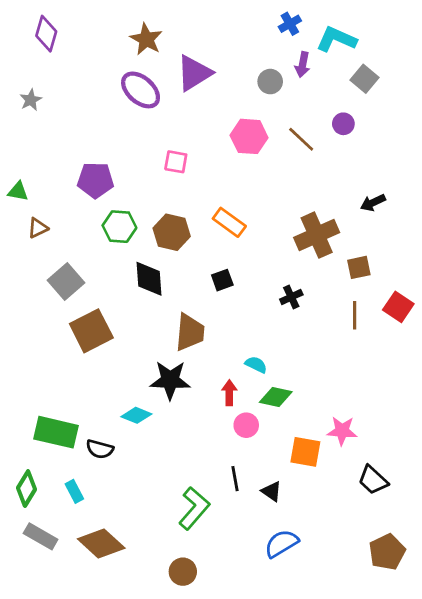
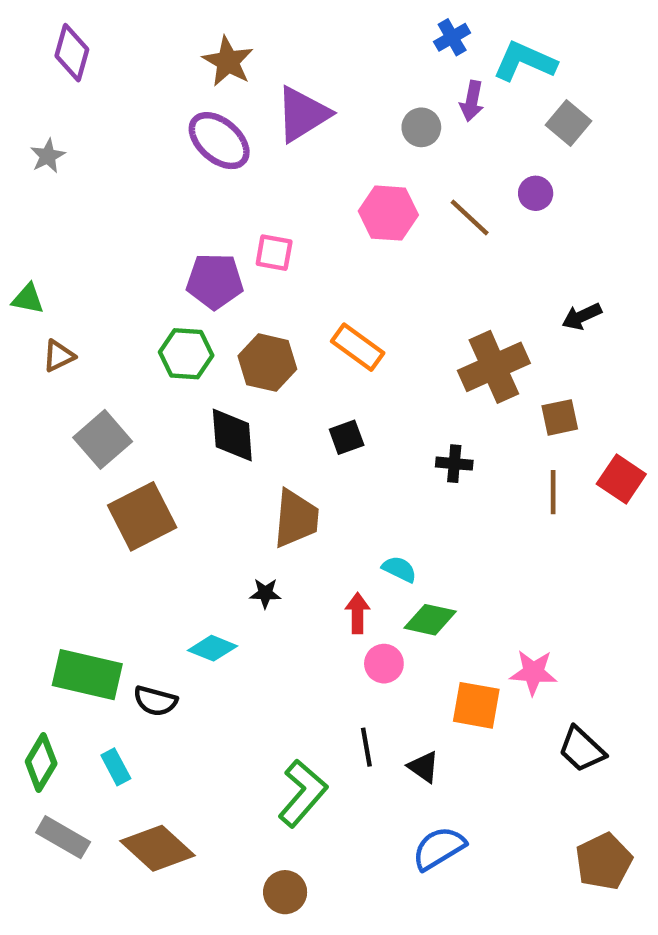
purple pentagon: (96, 180) -> (215, 281), moved
black cross: (291, 297) -> (454, 464), turned 30
black star: (170, 380) -> (265, 593), size x0.5

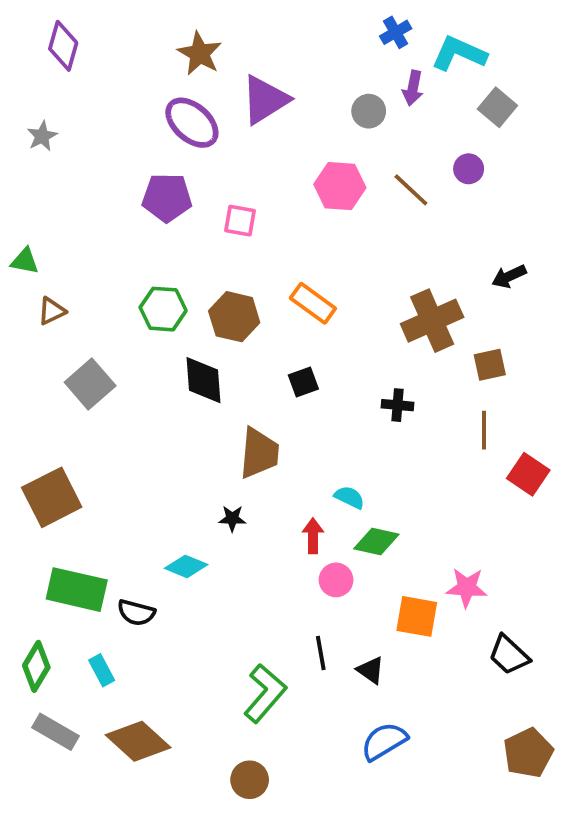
purple pentagon: (215, 281) -> (167, 198), moved
red square: (621, 479) -> (528, 474), moved
brown square: (142, 516) -> (52, 497), moved

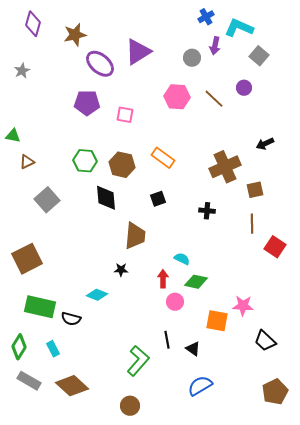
brown star: (200, 54) -> (75, 35), moved, turned 30

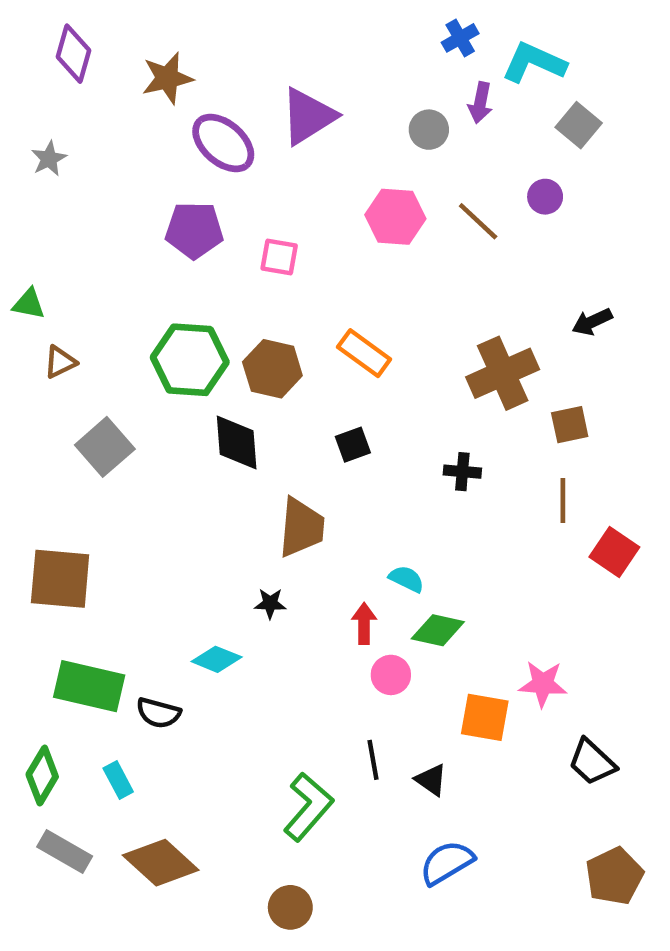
green hexagon: (85, 161) -> (190, 360), size x1.4
brown square: (27, 259) -> (60, 579), turned 32

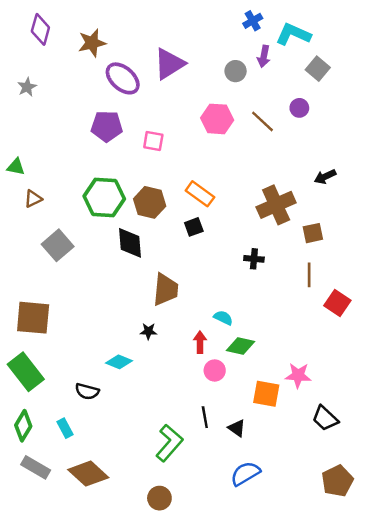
black square: (353, 445) -> (194, 227), moved
green rectangle: (89, 686) -> (26, 372), moved, turned 39

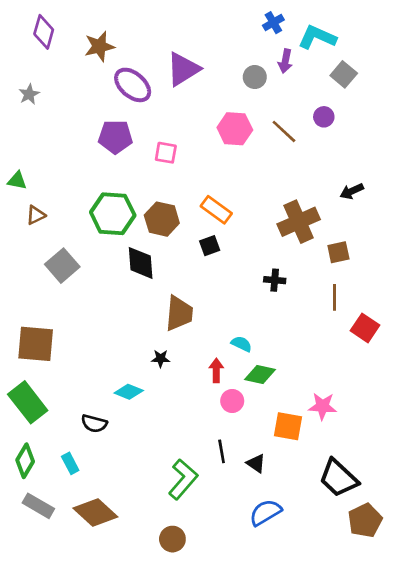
black trapezoid: (325, 418) -> (338, 478), moved, size x1.4

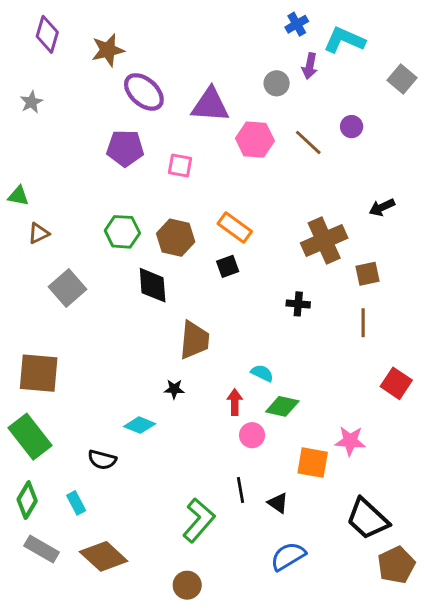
purple triangle: (183, 69) -> (210, 105), moved, turned 36
gray square: (344, 74) -> (402, 79), moved
green hexagon: (113, 214) -> (122, 232), size x0.7
red square: (365, 328) -> (396, 383), moved

